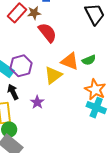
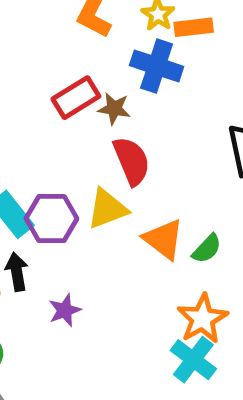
green semicircle: (89, 60) -> (207, 249), turned -40
yellow triangle: (53, 75) -> (107, 209), moved

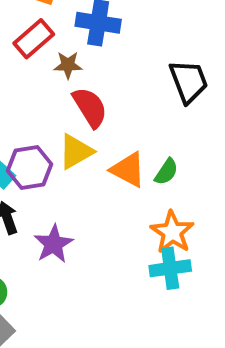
red rectangle: (76, 98) -> (34, 39), moved
purple star: (65, 310) -> (54, 244), size x1.4
cyan cross: (193, 360) -> (170, 268), turned -36

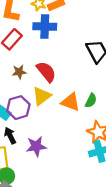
brown star: (68, 65) -> (19, 72), moved
purple star: (54, 244) -> (36, 146), turned 30

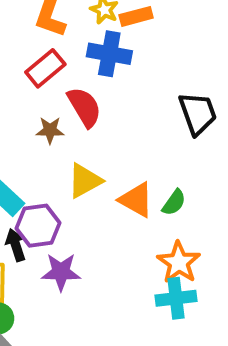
red semicircle: (46, 72) -> (84, 107), moved
purple hexagon: (18, 108) -> (38, 226), moved

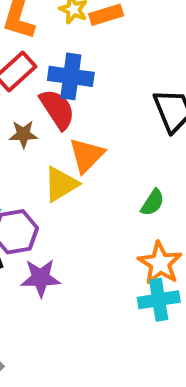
blue cross: (109, 54) -> (71, 76), moved
orange triangle: (136, 200) -> (87, 155), moved, turned 48

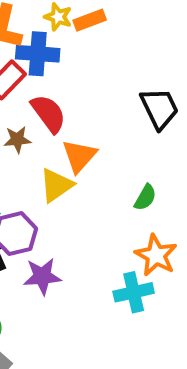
blue cross: (71, 76) -> (38, 54), moved
cyan cross: (159, 300) -> (134, 292), moved

